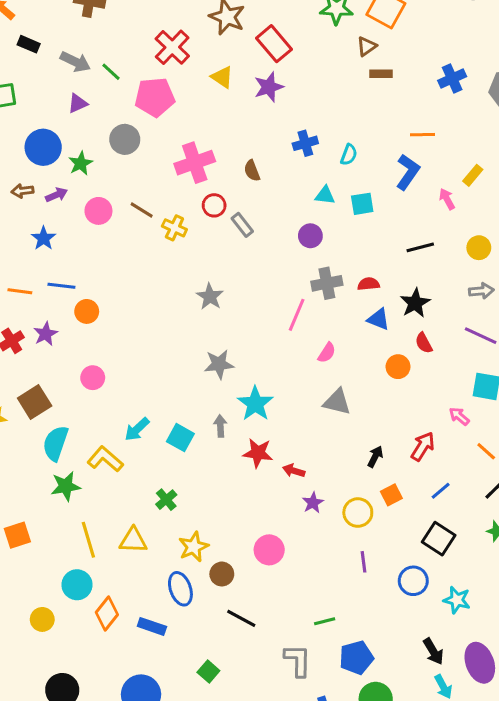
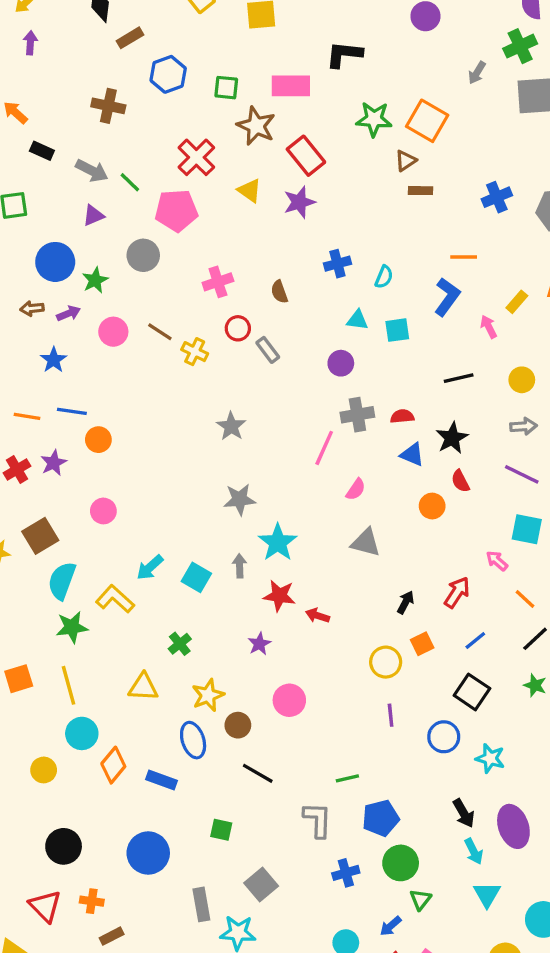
pink cross: (195, 163) -> (218, 282), size x0.7
purple star: (313, 503) -> (259, 644), moved
yellow line: (88, 540) -> (69, 685), moved
green square: (208, 672) -> (221, 830), turned -30

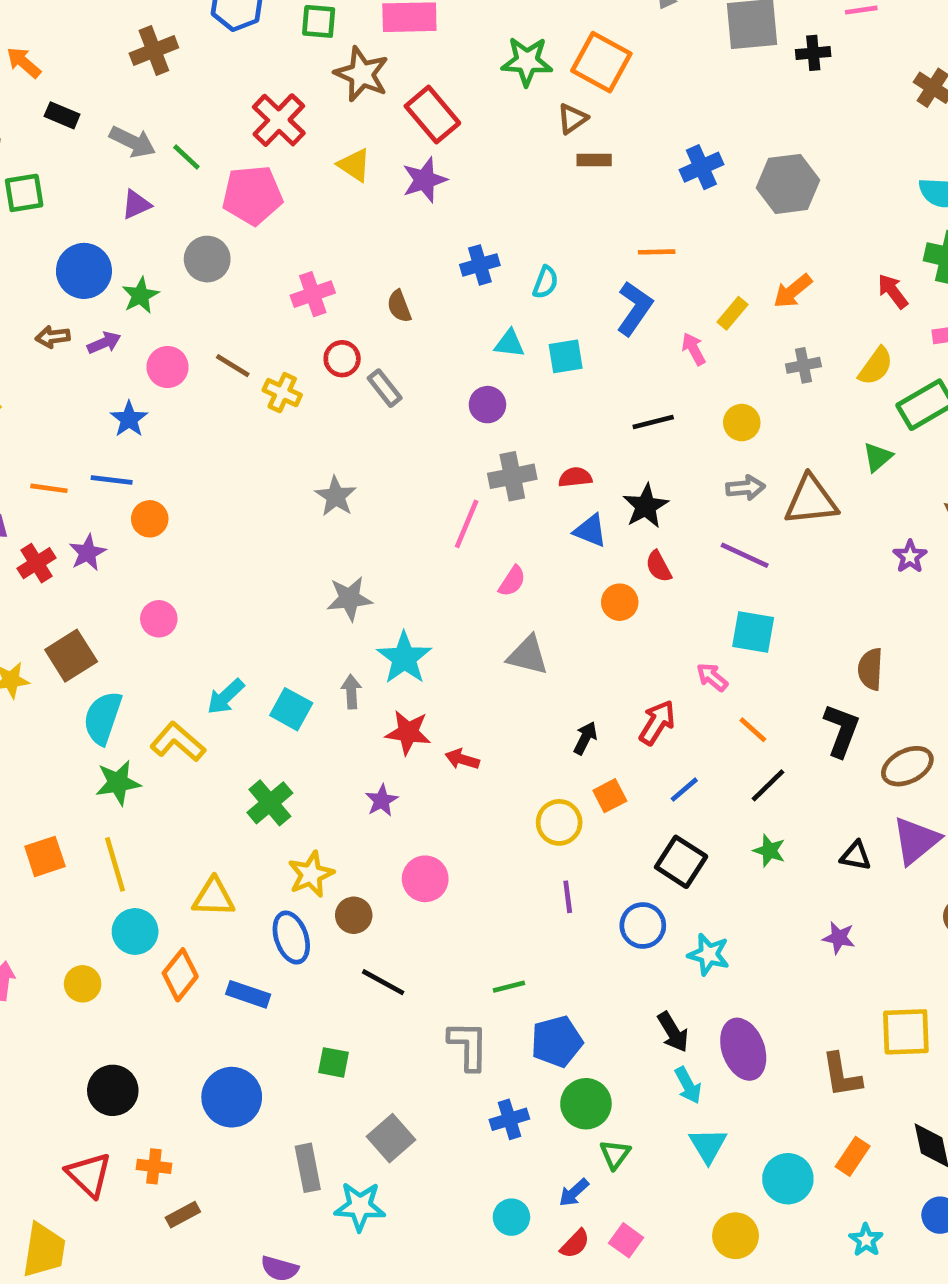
brown cross: (108, 106) -> (154, 50), turned -32
blue star: (54, 360) -> (129, 419), moved
green cross: (180, 644) -> (270, 803), size x1.4
yellow triangle: (143, 687) -> (214, 897), moved

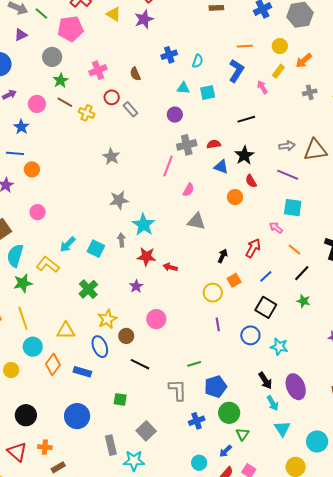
green star: (140, 295) -> (61, 80), moved
yellow circle: (742, 423) -> (280, 46), moved

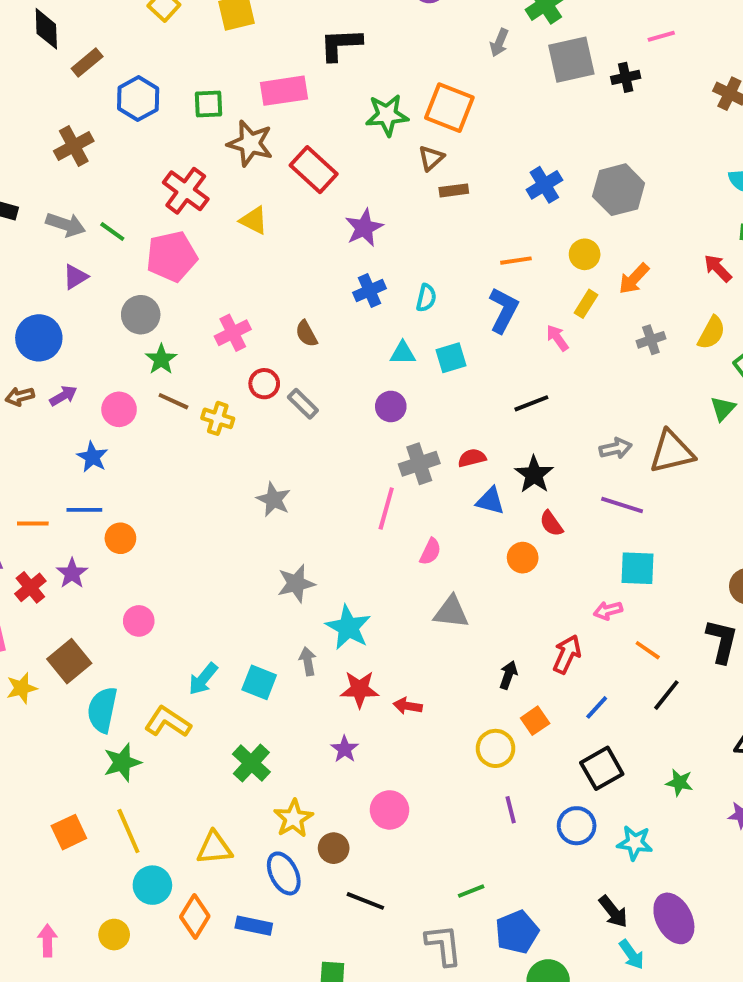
purple star: (144, 19) -> (364, 228), moved
pink arrow: (276, 228) -> (608, 610), turned -48
green star: (303, 301) -> (679, 783), moved
black square: (266, 307) -> (602, 768), turned 35

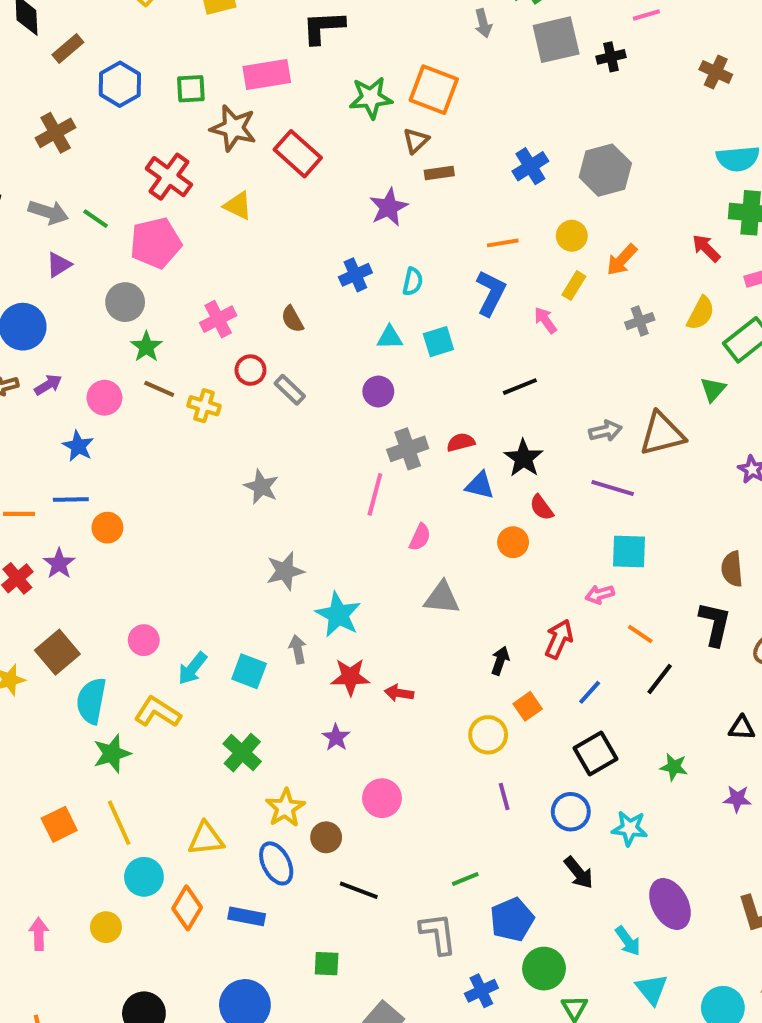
gray arrow: (499, 43) -> (483, 23), turned -36
purple star: (364, 228) -> (389, 207), moved
pink circle: (139, 621) -> (144, 640), moved
black arrow: (613, 912) -> (579, 873), moved

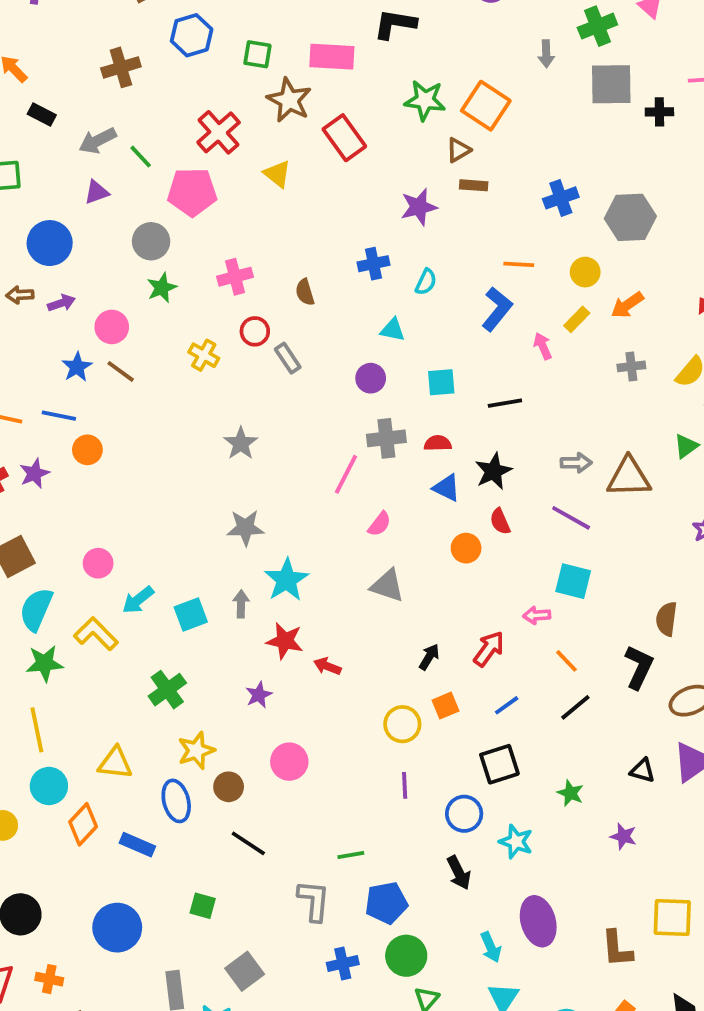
gray arrow: (48, 212) -> (98, 141), turned 123
cyan square: (438, 342) -> (441, 382), moved
brown line: (159, 389) -> (121, 371), moved
cyan square: (249, 671) -> (191, 614), turned 36

